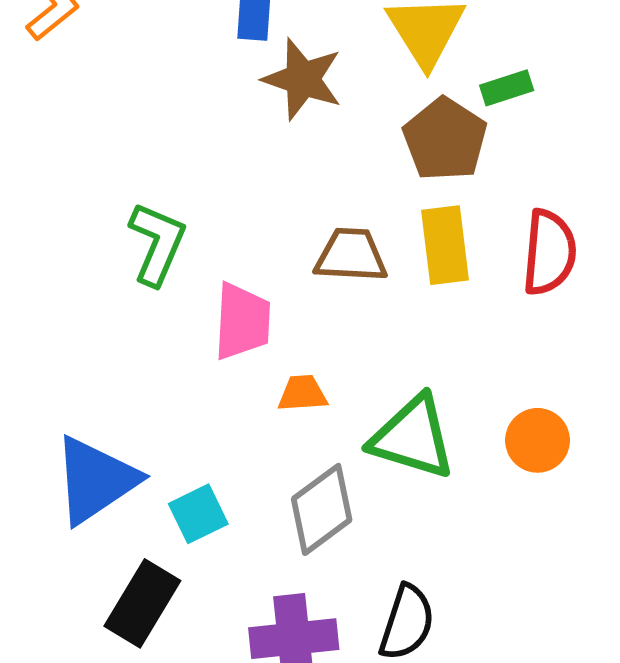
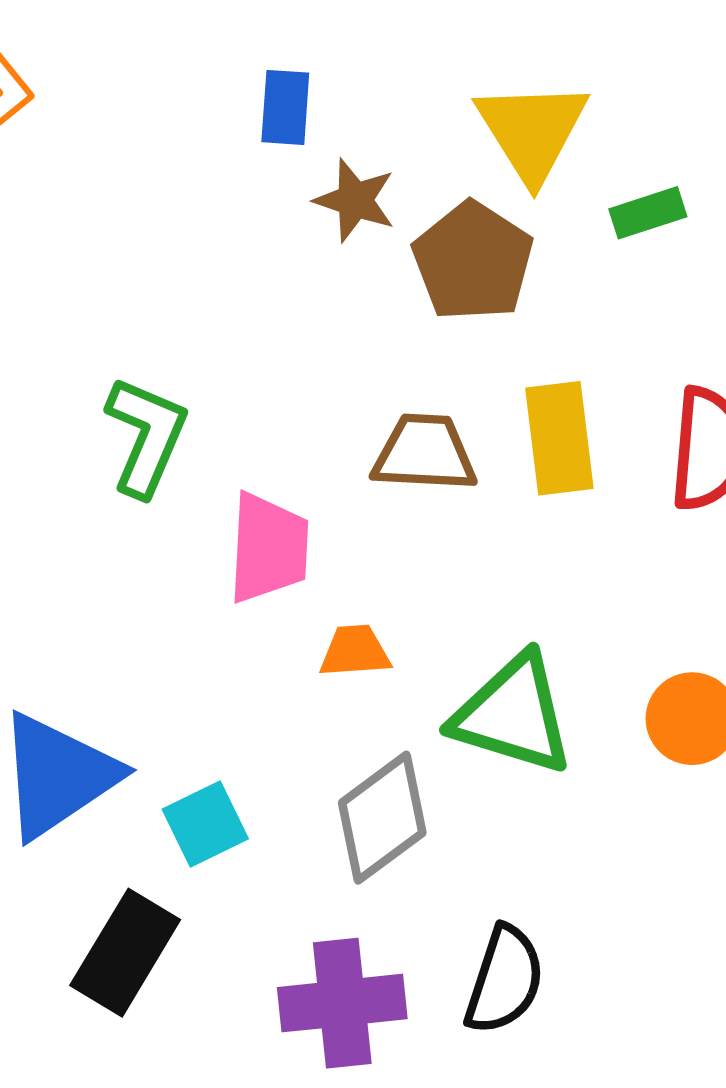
brown star: (303, 79) -> (355, 200), size x0.7
brown pentagon: (445, 139) -> (473, 261), moved

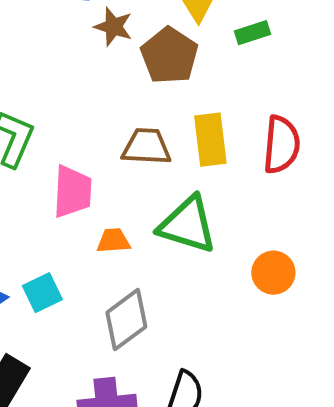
green triangle: (513, 714) -> (187, 225), moved
cyan square: (205, 824) -> (42, 293), moved

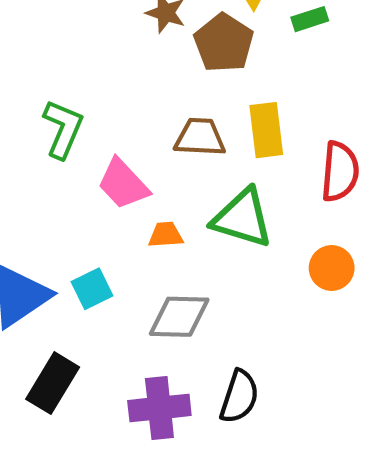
red semicircle: (281, 145) -> (340, 172), moved
pink trapezoid: (72, 192) -> (123, 184), turned 134
gray diamond: (126, 320) -> (179, 317), turned 38

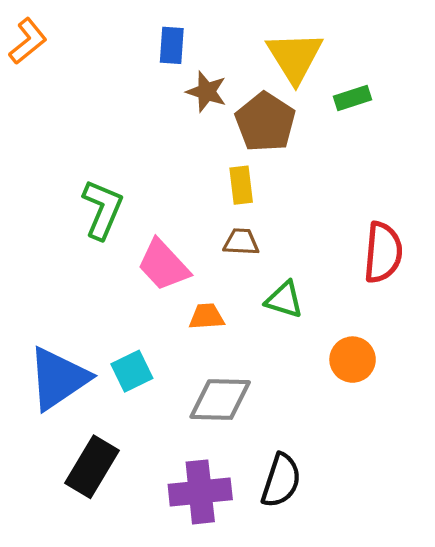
yellow rectangle: (266, 130) -> (241, 185), moved, size x0.7
brown trapezoid: (200, 137) -> (241, 242), moved, size x0.7
green triangle: (242, 218) -> (284, 300), size x0.6
orange circle: (332, 268) -> (353, 360), moved

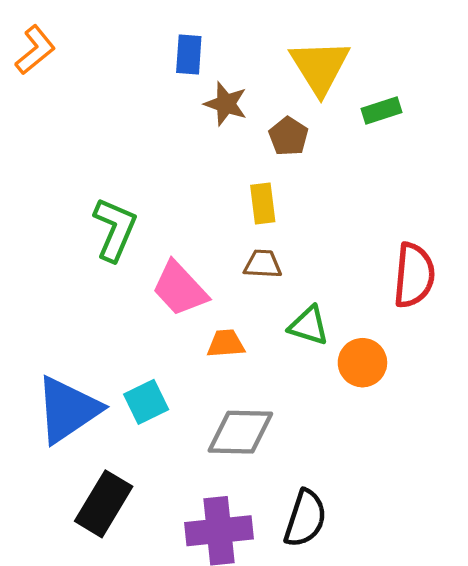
brown pentagon: (265, 122) -> (288, 136), size x0.6
orange circle: (353, 360) -> (362, 363), moved

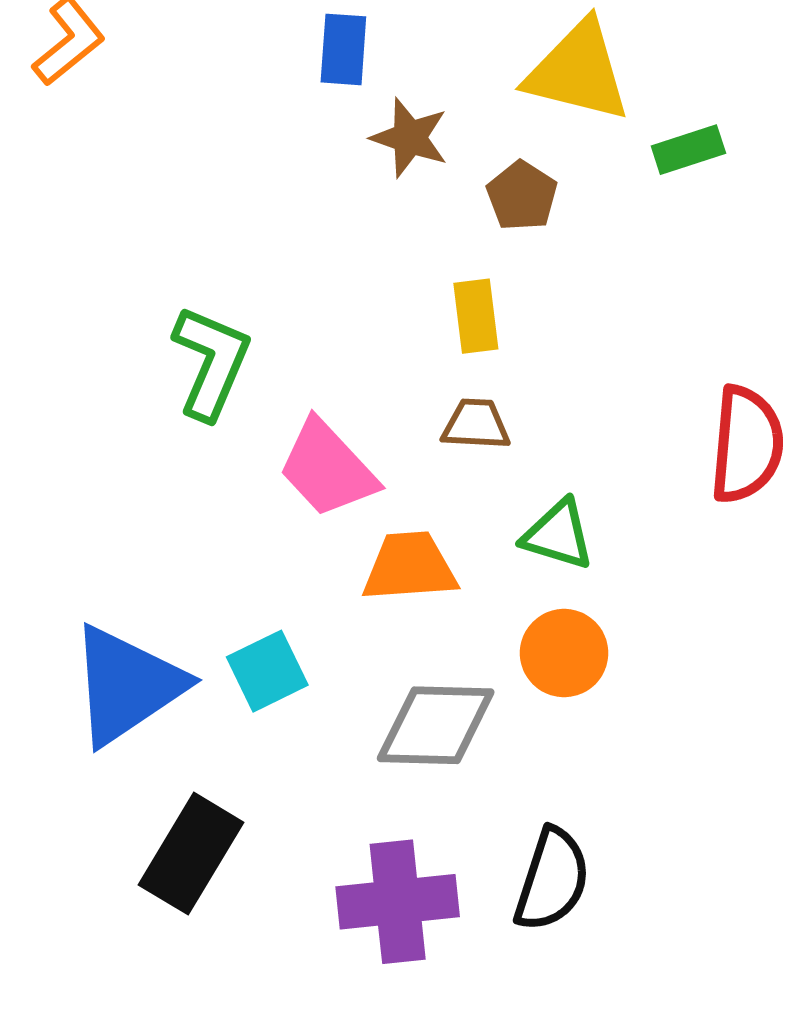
yellow triangle: (320, 67) -> (578, 71), turned -44
orange trapezoid: (226, 344) -> (410, 567), size x1.4
orange circle: (362, 363) -> (564, 653), moved

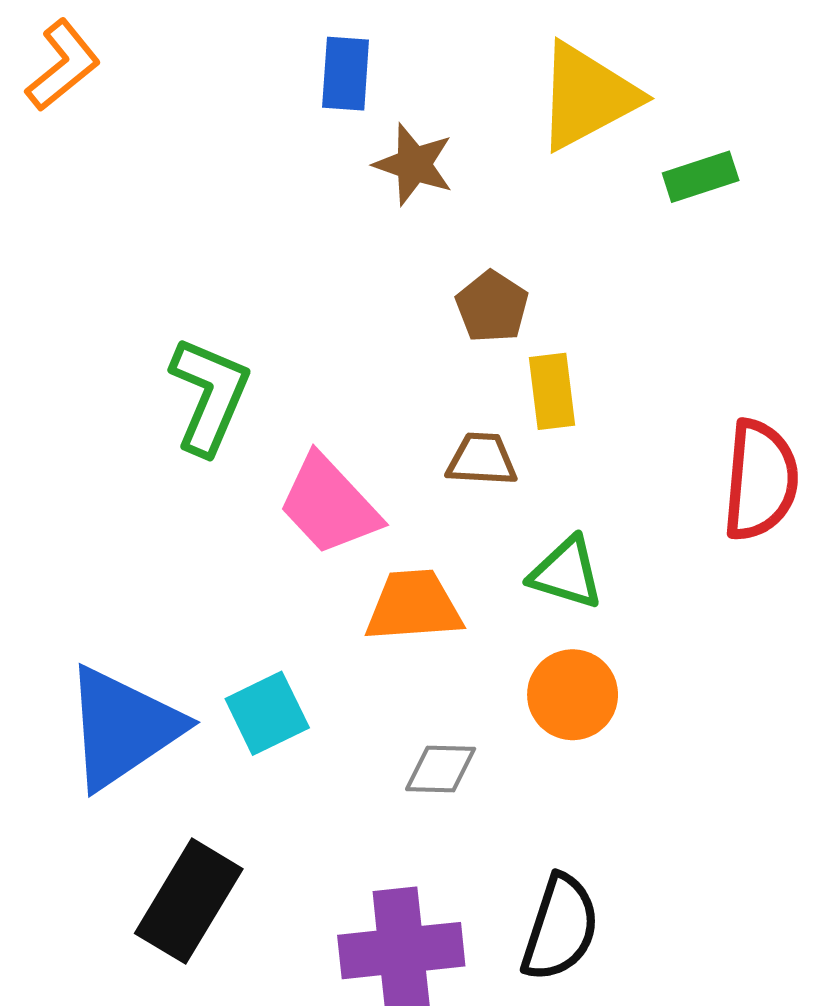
yellow triangle: (578, 71) -> (587, 96), turned -42
brown pentagon: (522, 196) -> (492, 307), moved
yellow rectangle: (476, 316) -> (552, 391), moved
gray diamond: (436, 725) -> (441, 769), size x0.6

